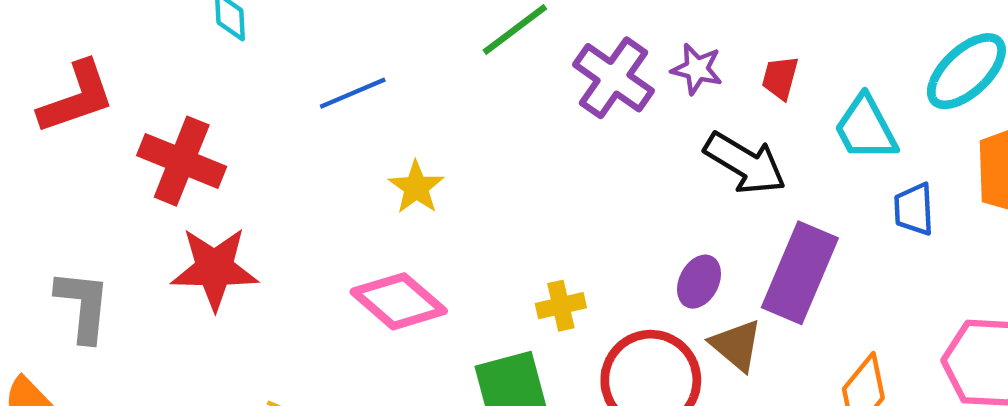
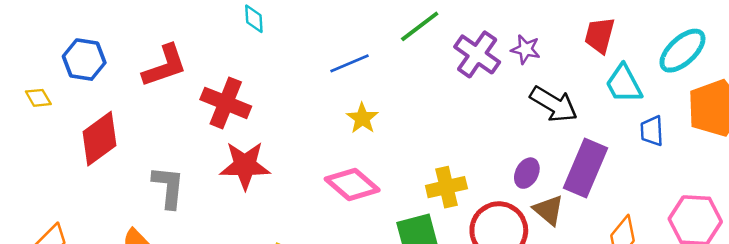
red trapezoid: (780, 78) -> (600, 35), moved, size x1.4
blue line: (353, 93) -> (350, 63), moved
yellow cross: (561, 306) -> (446, 187), size x1.4

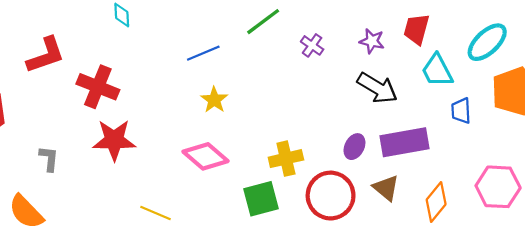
purple star: (526, 49) -> (372, 41), moved
purple cross: (477, 54) -> (312, 45), size x0.6
purple rectangle: (586, 168) -> (405, 142), turned 57
gray L-shape: (168, 187) -> (49, 159), size x0.7
brown triangle: (549, 210) -> (386, 188), moved

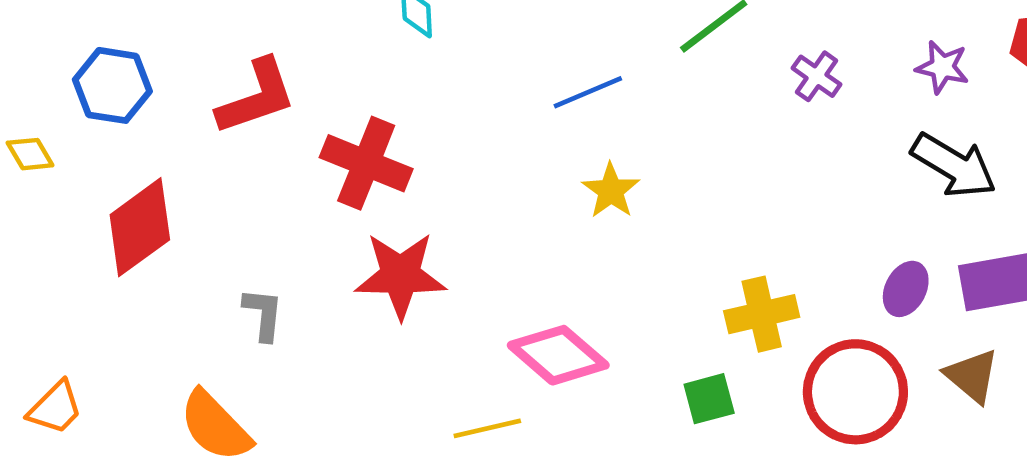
pink diamond: (205, 156) -> (558, 355), moved
green square: (261, 199) -> (709, 399), size x0.7
yellow line: (155, 213) -> (487, 428), turned -36

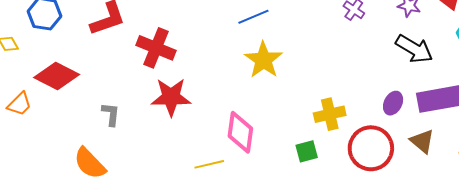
yellow star: (611, 191) -> (263, 60), size x1.5
red diamond: (140, 227) -> (57, 76), turned 63
pink diamond: (558, 355) -> (240, 132), turned 57
orange trapezoid: (55, 408) -> (19, 104), moved

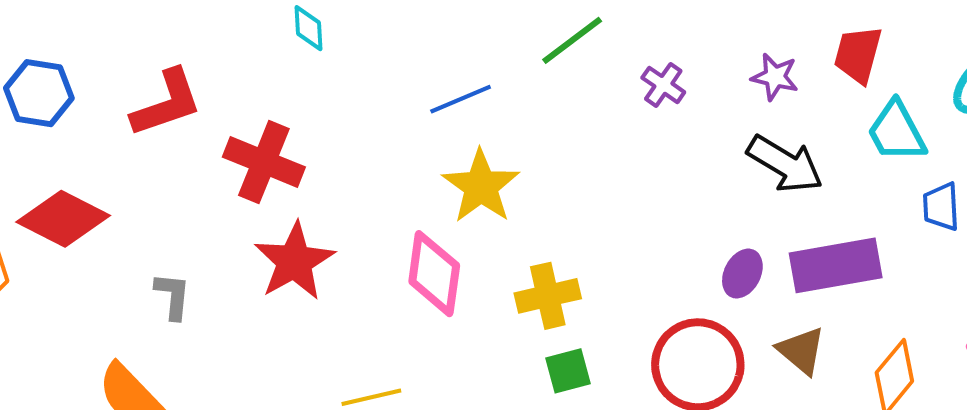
red star: (171, 97) -> (294, 261), turned -30
yellow cross: (330, 114) -> (548, 296), moved
pink diamond: (240, 132) -> (434, 274), moved

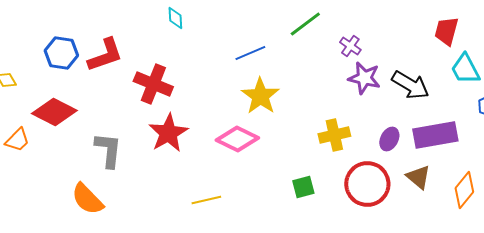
purple star: (775, 77) -> (364, 78), moved, size x1.4
blue hexagon: (39, 93) -> (61, 53), moved
pink diamond: (434, 274) -> (237, 139), turned -72
gray L-shape: (173, 296) -> (108, 150), size x1.5
yellow cross: (548, 296) -> (334, 135), moved

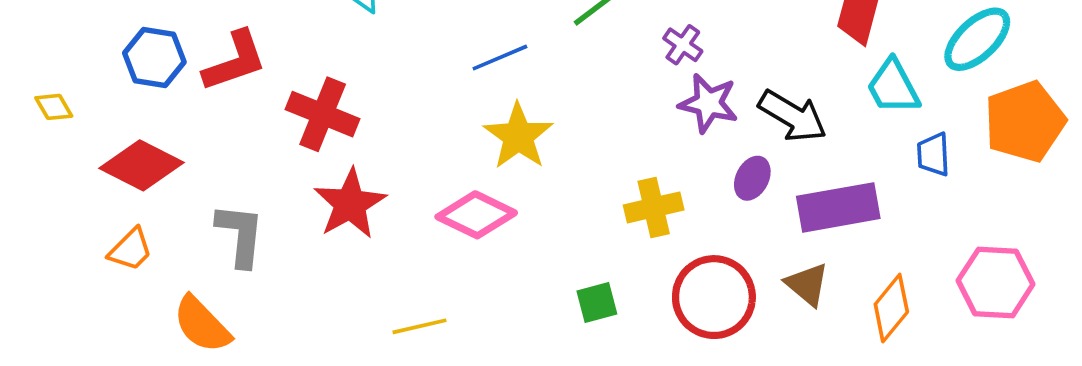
purple ellipse: (389, 139) -> (752, 178), moved
orange trapezoid: (17, 140) -> (131, 250), moved

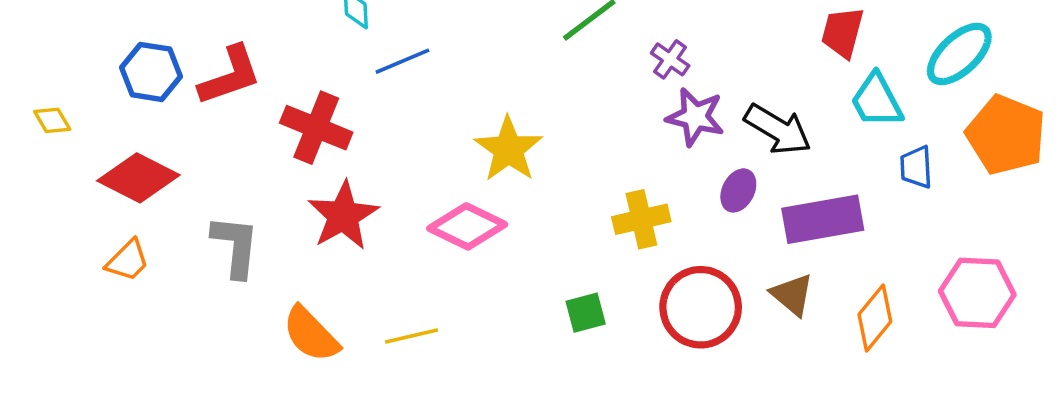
blue line: (500, 58) -> (402, 61), moved
orange pentagon: (1025, 122) -> (1006, 135), turned -30
orange semicircle: (202, 325) -> (311, 334), moved

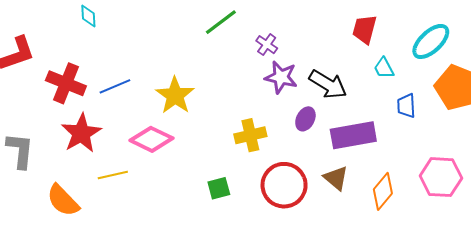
blue line: (402, 61) -> (115, 86), moved
cyan trapezoid: (877, 101) -> (384, 68), size x0.7
yellow line: (411, 336) -> (113, 175), moved

